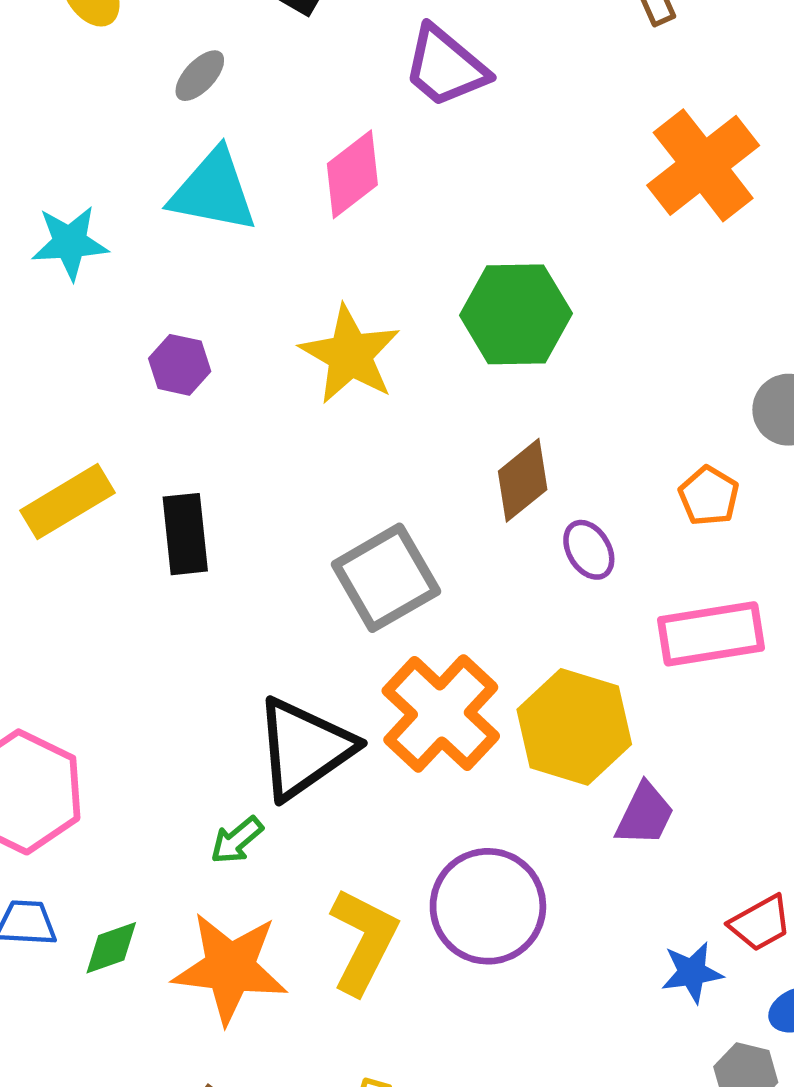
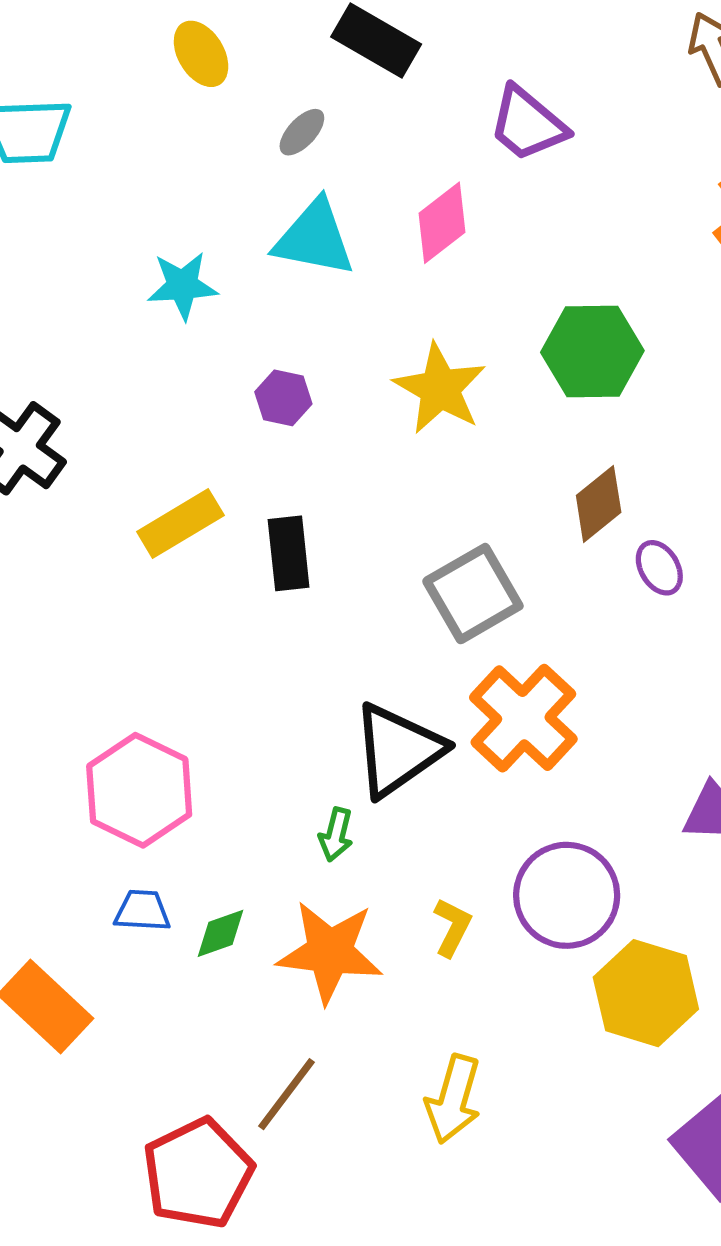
yellow hexagon: (574, 727) -> (646, 993), moved
green arrow: (237, 840) -> (336, 835), turned -36
yellow L-shape: (363, 941) -> (452, 927), size x0.6

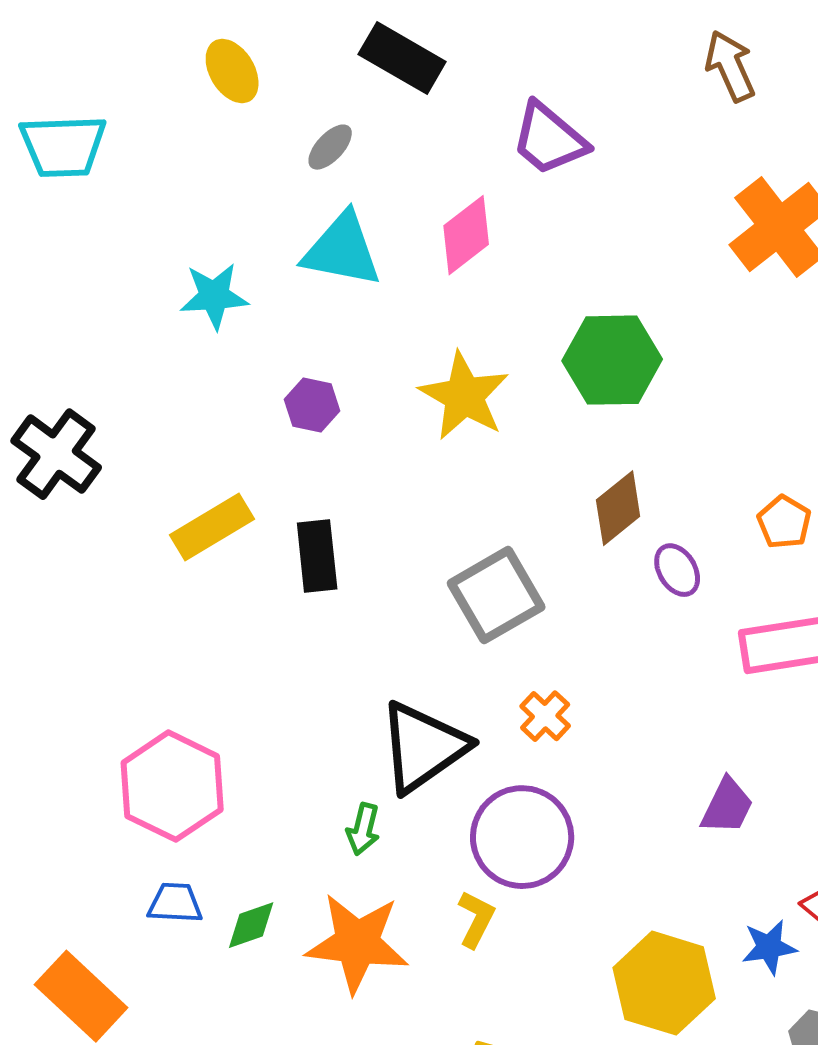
orange cross: (523, 718) -> (545, 716), size x0.5
purple circle: (567, 895) -> (522, 837), moved

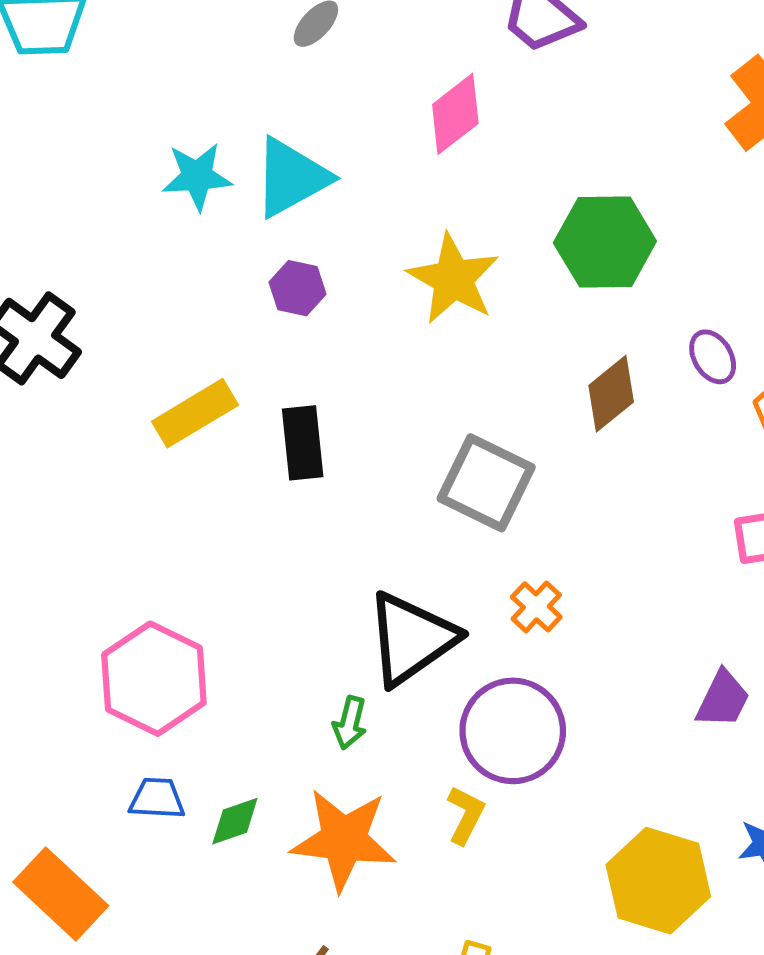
cyan triangle: (342, 250) -> (291, 177), moved, turned -40
purple ellipse: (677, 570) -> (713, 357), moved
gray square: (496, 595) -> (486, 483), turned -34

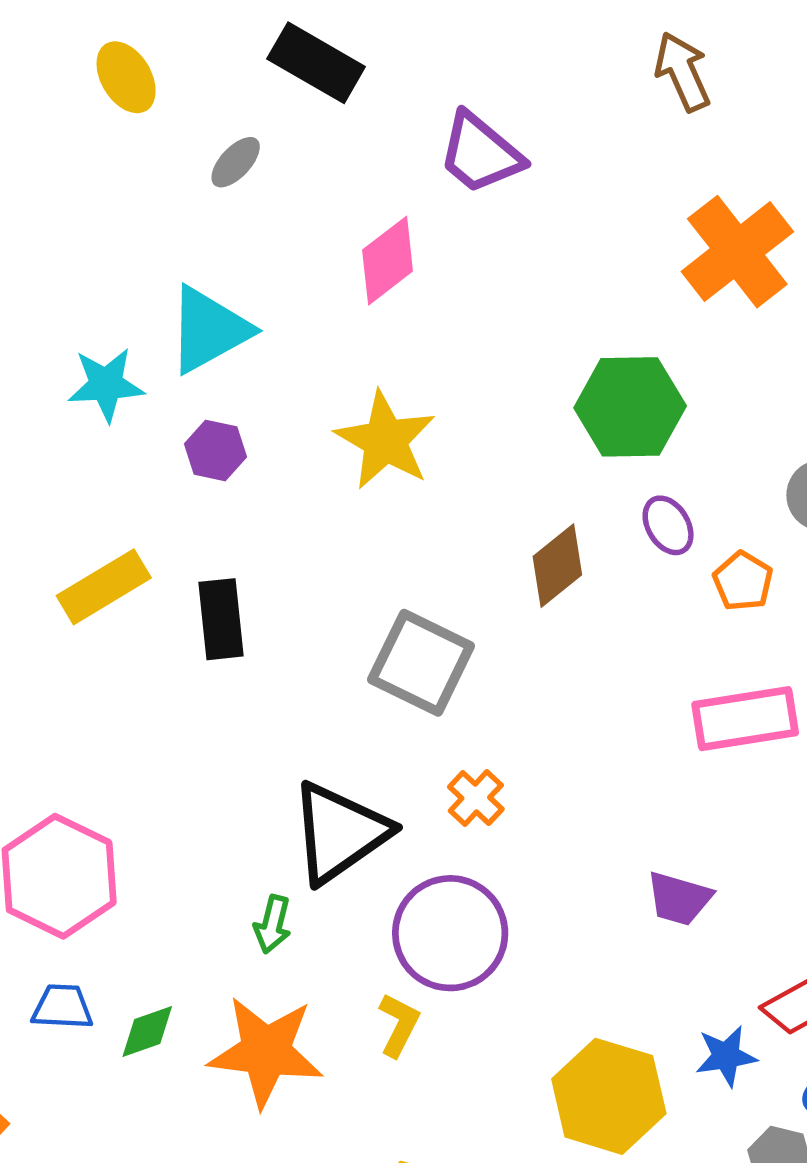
cyan star: (197, 176) -> (106, 385), moved
green hexagon: (605, 242) -> (630, 407), moved
purple trapezoid: (723, 699) -> (679, 899), turned 80

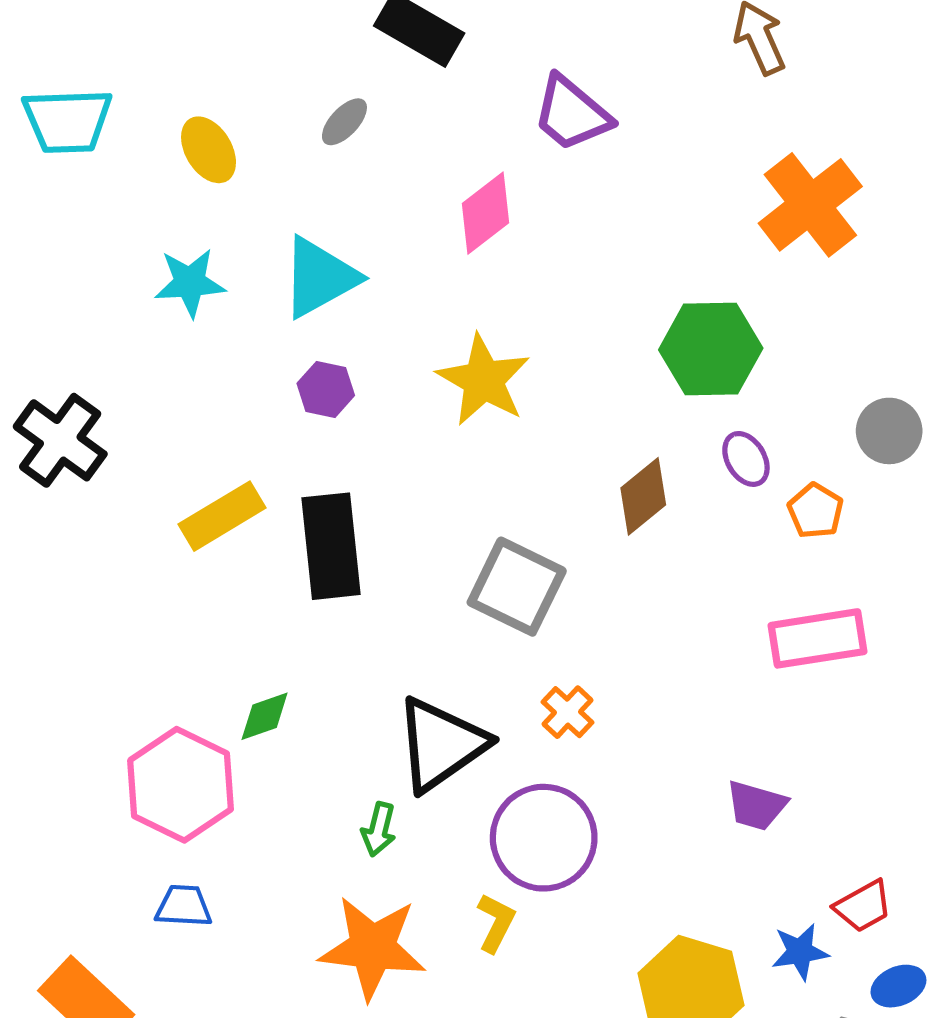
yellow ellipse: (126, 77) -> (209, 150), moved
cyan star: (106, 385) -> (190, 283), moved
black rectangle: (221, 619) -> (331, 546), size x1.4
green diamond: (147, 1032) -> (265, 716), moved

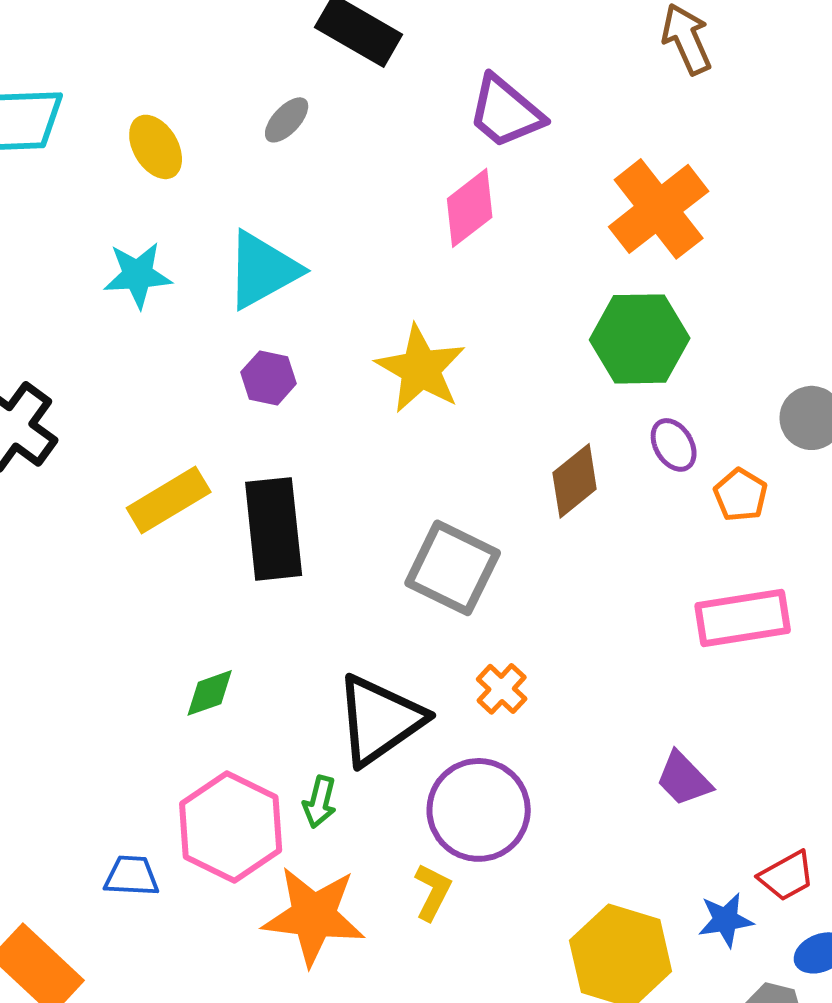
orange cross: (810, 205) -> (659, 209), moved
pink diamond: (486, 213) -> (470, 208), moved
pink hexagon: (181, 785) -> (231, 827), moved
purple trapezoid: (756, 806) -> (684, 779), turned 30

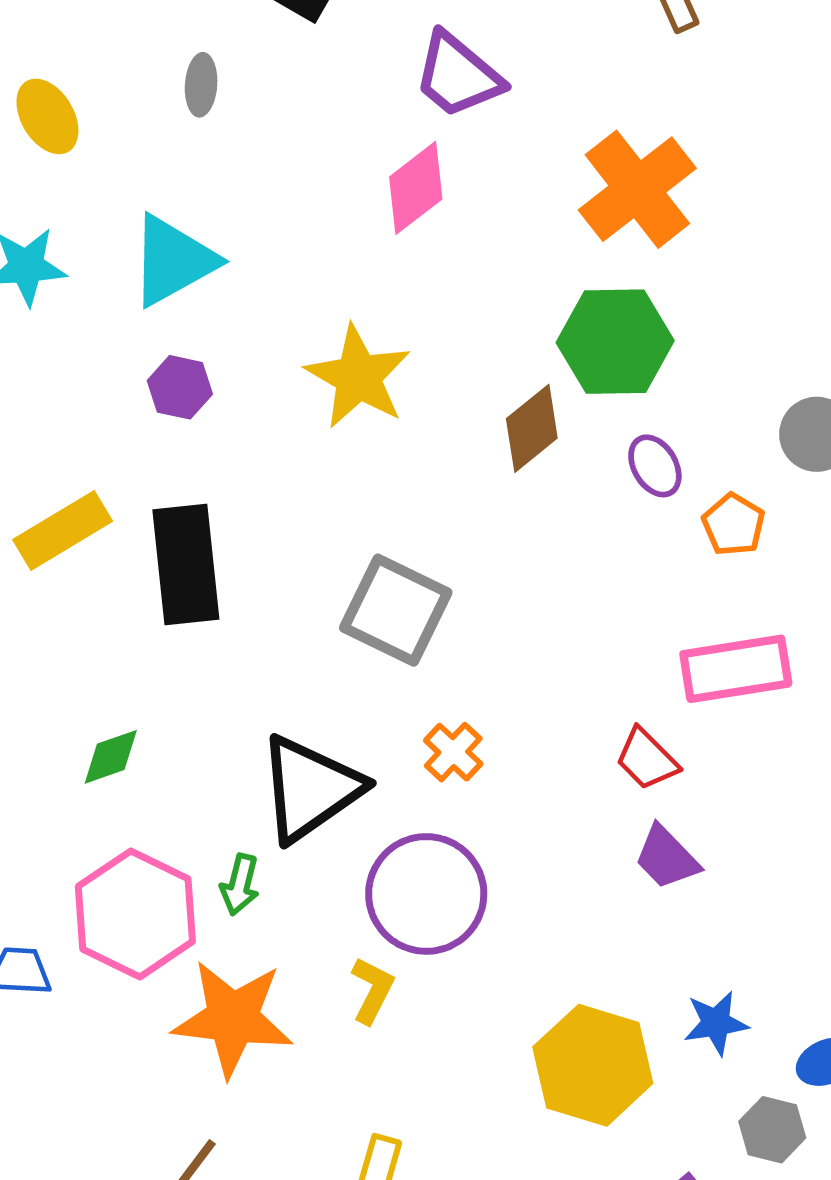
gray ellipse: (287, 120) -> (201, 85), turned -39
brown diamond: (575, 481) -> (532, 428), moved
red trapezoid: (787, 876) -> (647, 759), moved, turned 74

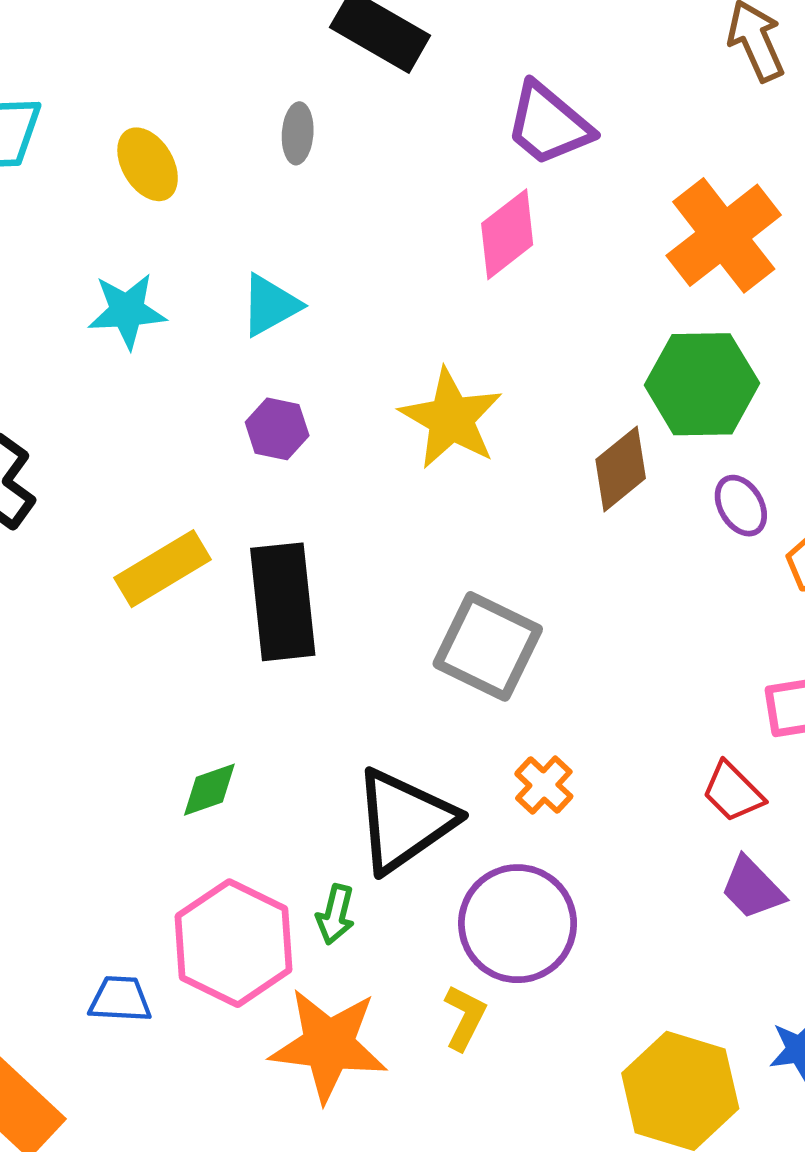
cyan triangle: (173, 261) -> (270, 305), size x0.7

